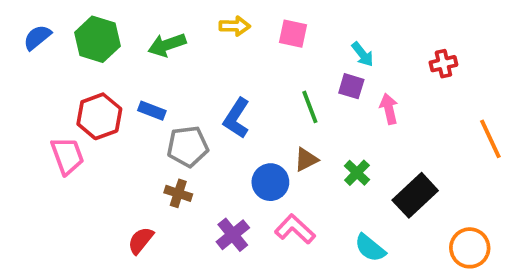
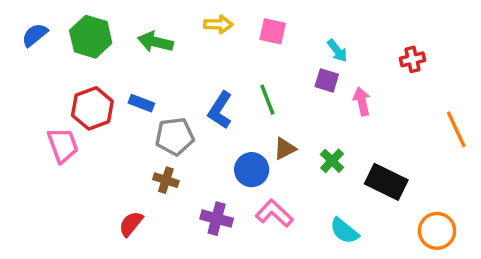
green arrow: (167, 45) -> (155, 42), turned 32
green line: (310, 107) -> (267, 100), moved
black rectangle: (415, 195) -> (386, 182), turned 69
purple cross: (233, 235) -> (217, 219), turned -36

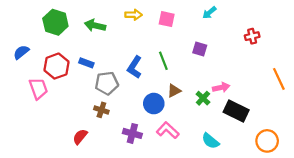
blue semicircle: (35, 35) -> (21, 52), moved
cyan arrow: (337, 51) -> (209, 13), moved, turned 88
pink arrow: (362, 101) -> (221, 87), moved, turned 91

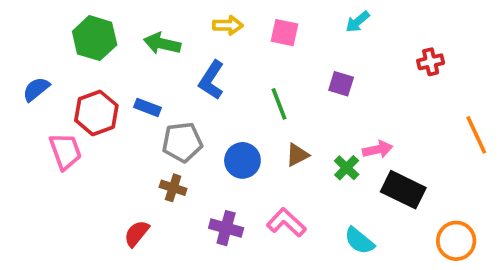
blue L-shape: (135, 67) -> (211, 80), moved
blue circle: (154, 104) -> (242, 160), moved

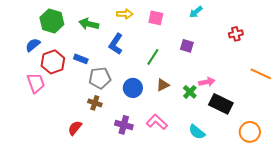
blue semicircle: (36, 89) -> (33, 45), moved
green line: (279, 104) -> (153, 57), turned 54
orange line: (476, 135) -> (261, 74), turned -40

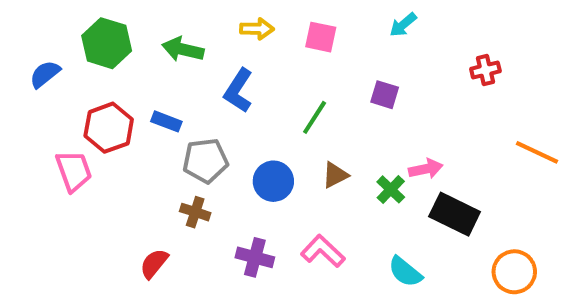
blue semicircle: (33, 45) -> (45, 74), moved

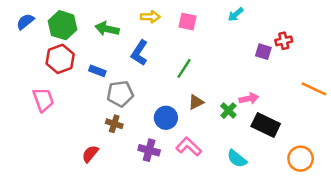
blue semicircle: (45, 74) -> (25, 22), moved
purple square: (385, 95) -> (263, 52), moved
red hexagon: (109, 128) -> (60, 59), moved
blue circle: (273, 181) -> (166, 118), moved

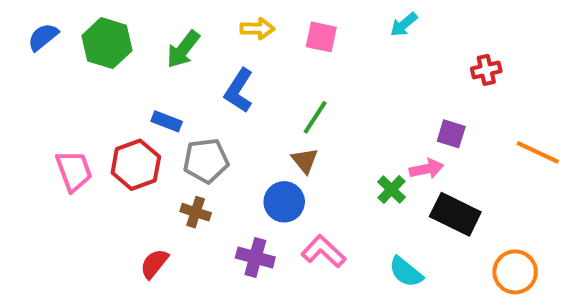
green arrow: (107, 29) -> (183, 49), turned -65
purple square: (263, 52) -> (451, 134), moved
red hexagon: (60, 59) -> (136, 165), moved
brown triangle: (196, 102) -> (305, 161), moved, turned -42

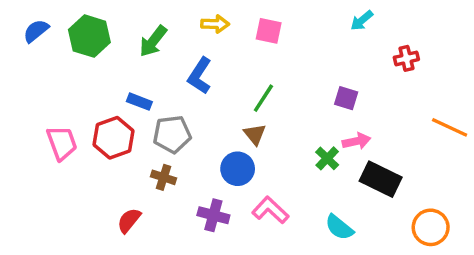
cyan arrow: (404, 25) -> (362, 21), moved
purple square: (451, 134) -> (346, 98), moved

